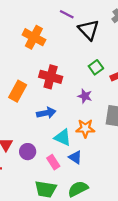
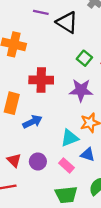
purple star: (85, 96) -> (81, 90), size x1.5
blue arrow: (46, 113) -> (32, 122), moved
cyan triangle: (63, 137) -> (70, 138), turned -30

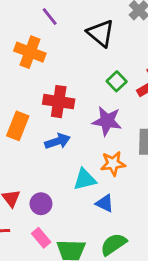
purple line: (41, 12) -> (50, 17), moved, turned 32
blue arrow: (32, 122) -> (58, 141), moved
pink rectangle: (67, 165) -> (41, 238), moved

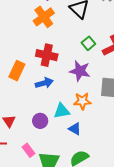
orange cross: (30, 52) -> (44, 17), moved, turned 30
purple circle: (41, 204) -> (40, 121), moved

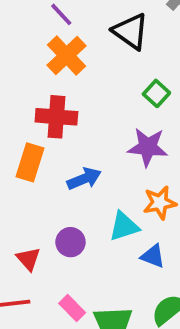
red cross: (47, 55) -> (56, 117), moved
purple circle: (40, 121) -> (70, 242), moved

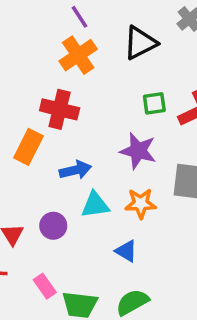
black triangle: (131, 31) -> (140, 43), turned 48
green square: (156, 93) -> (154, 103), turned 30
cyan triangle: (124, 226) -> (95, 205), moved

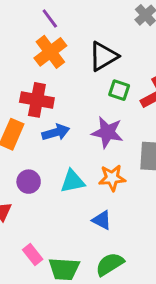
black triangle: (140, 43) -> (103, 56), moved
green square: (154, 103) -> (119, 90), turned 30
blue arrow: (75, 170) -> (56, 132), moved
purple circle: (53, 226) -> (29, 182), moved

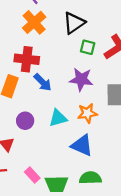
blue arrow: (56, 132) -> (43, 82), turned 66
blue triangle: (102, 220) -> (82, 145), size x1.5
green semicircle: (110, 264) -> (90, 178), turned 35

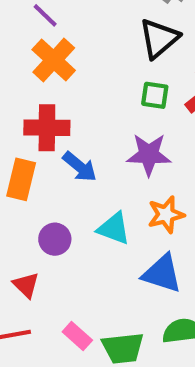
black triangle: (74, 23) -> (159, 38), moved
cyan triangle: (58, 118) -> (114, 228), turned 42

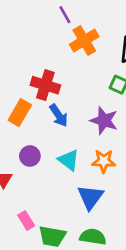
orange cross: (54, 60) -> (84, 40), moved
blue triangle: (162, 274) -> (90, 197), turned 32

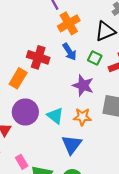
blue arrow: (59, 115) -> (70, 52), moved
purple circle: (30, 156) -> (25, 112), size x1.6

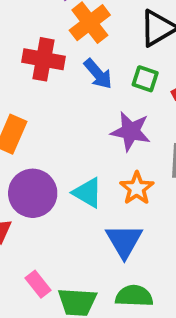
red cross: (38, 57) -> (44, 59), moved
orange star: (82, 117) -> (137, 188), turned -30

